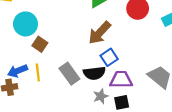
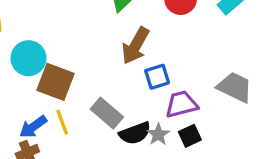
brown square: (40, 44) -> (55, 82), size x1.6
blue square: (109, 57) -> (157, 77), turned 30
black semicircle: (94, 73) -> (135, 133), moved

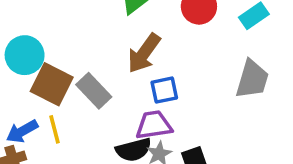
gray trapezoid: (235, 87) -> (252, 79), moved, turned 75
purple trapezoid: (181, 104) -> (154, 125), moved
gray rectangle: (107, 113) -> (94, 91), moved

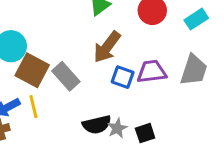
blue square: (164, 90) -> (123, 77), turned 30
purple trapezoid: (154, 125) -> (152, 72), moved

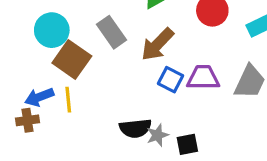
gray rectangle: (66, 76) -> (112, 32), moved

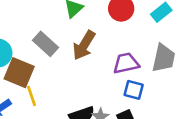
blue square: (171, 80) -> (134, 90), moved
yellow line: (68, 100) -> (32, 96), moved

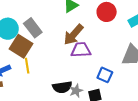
gray rectangle: (46, 44) -> (33, 28), moved
purple trapezoid: (126, 63) -> (81, 50), moved

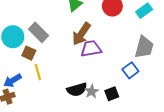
brown square: (21, 46) -> (29, 53), size x0.6
blue square: (105, 75) -> (130, 70), moved, turned 35

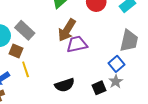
gray star: (92, 91) -> (116, 82), moved

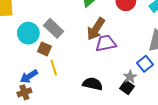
gray star: (116, 82) -> (130, 77), moved
black semicircle: (65, 85) -> (93, 84), turned -150
black square: (99, 88) -> (127, 87), turned -32

